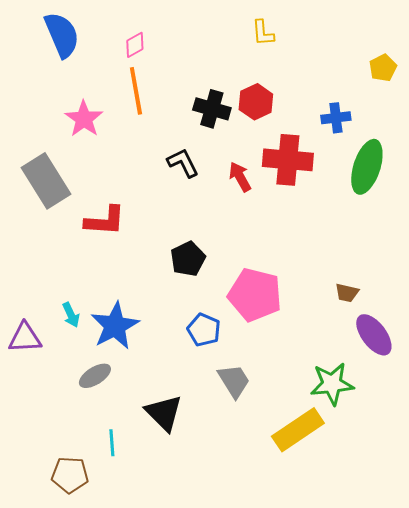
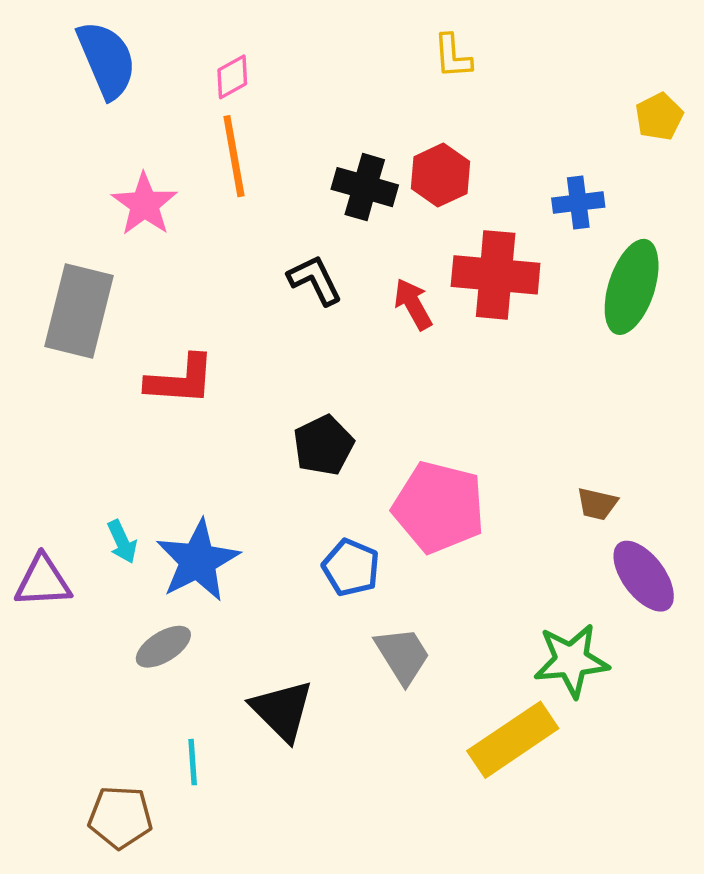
gray rectangle: (46, 181) -> (79, 311), turned 46

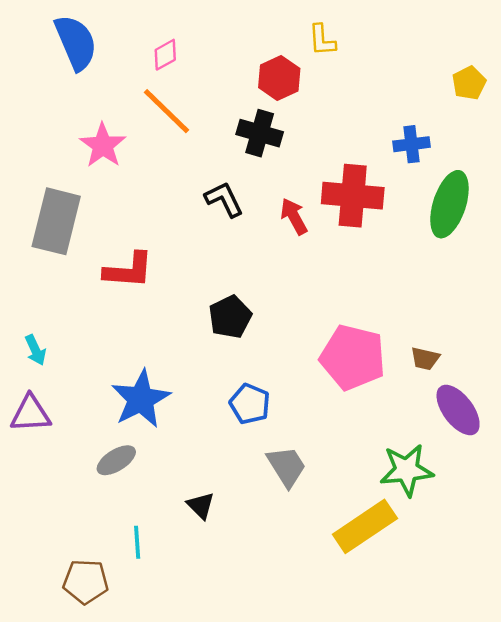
orange line: (234, 156) -> (166, 111), turned -36
red hexagon: (441, 175) -> (279, 78), moved
pink pentagon: (439, 507) -> (353, 357), moved
cyan arrow: (122, 542) -> (35, 350), moved
black triangle: (282, 710) -> (201, 506), size x0.6

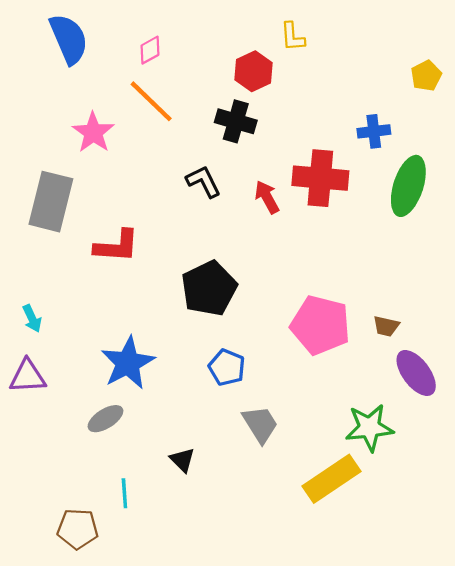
black pentagon: (230, 317) -> (209, 288), size x1.4

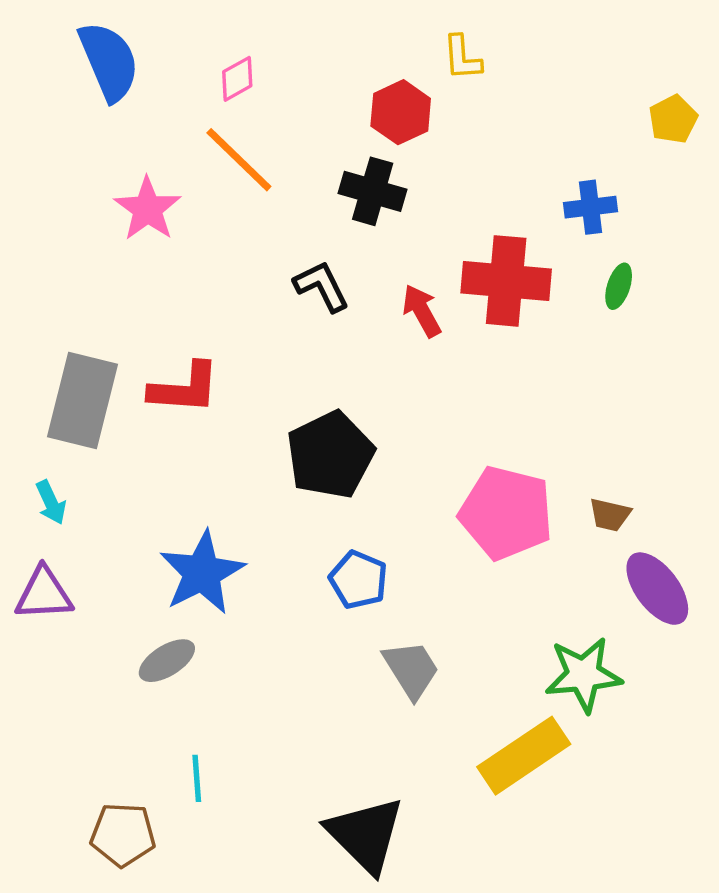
green ellipse: (408, 186) -> (619, 286), moved, size x0.5
gray rectangle: (51, 202) -> (83, 400), moved
black triangle: (182, 460) -> (366, 835), moved, size x2.0

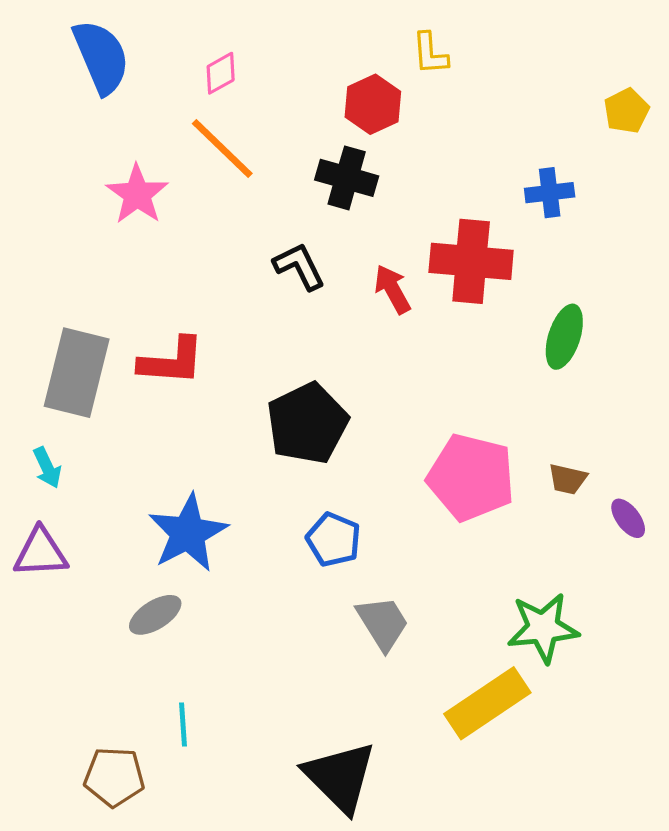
green ellipse: (619, 286) -> (564, 337), moved, size x1.5
purple ellipse: (657, 589) -> (628, 518), moved, size x0.6

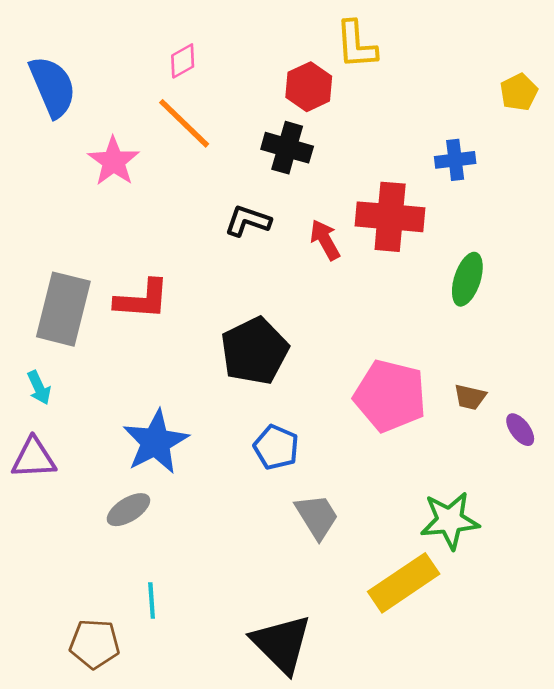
yellow L-shape: (430, 54) -> (356, 45), size x1.4
blue semicircle: (101, 57) -> (53, 87), moved
black L-shape: (299, 266) -> (248, 221), turned -45

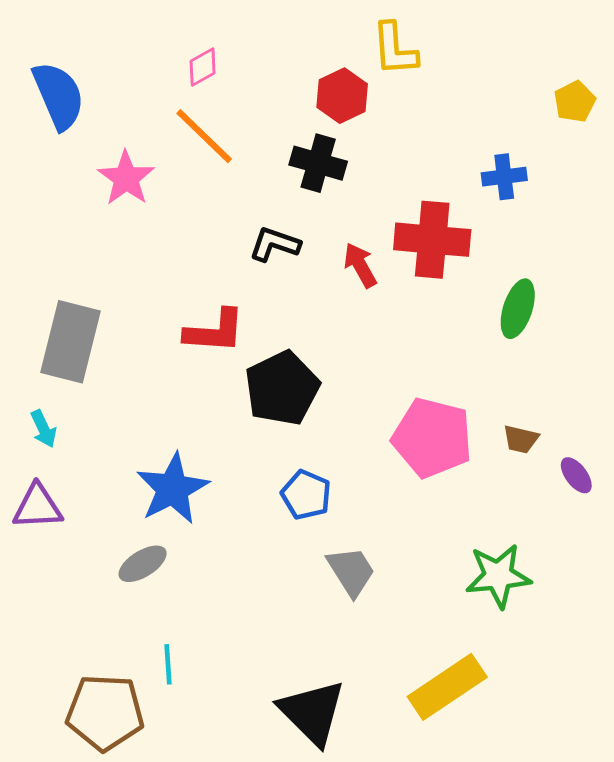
red L-shape: (142, 300) -> (215, 331), moved
yellow rectangle: (404, 583) -> (447, 687), moved
brown pentagon: (95, 644) -> (105, 712), size x1.4

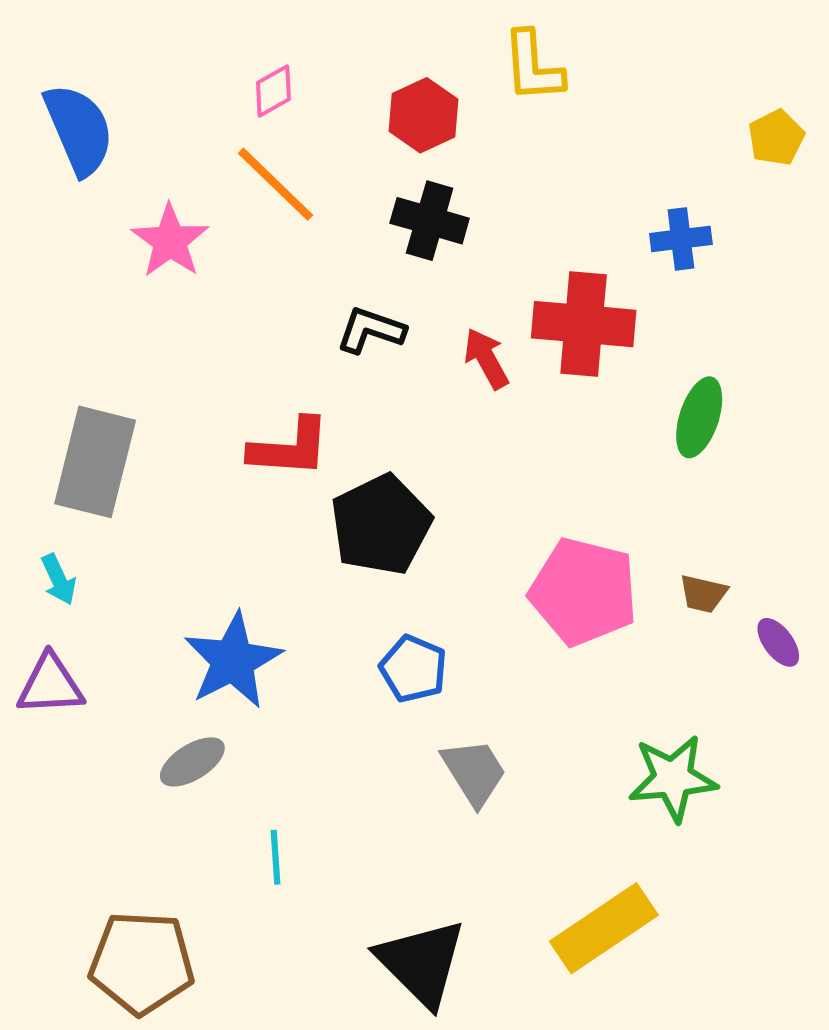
red hexagon: (342, 96) -> (423, 115), moved
cyan line: (168, 664) -> (275, 857), moved

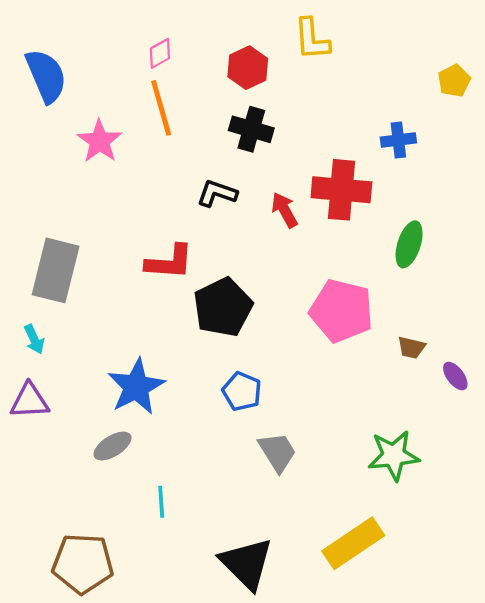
orange line: (275, 184) -> (161, 108), turned 30
pink pentagon: (584, 592) -> (341, 311), moved

